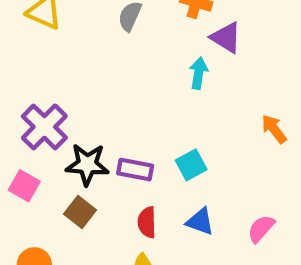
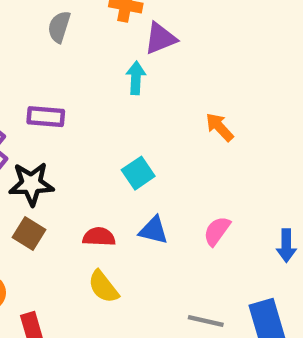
purple triangle: (226, 38) -> (160, 38), turned -48
purple rectangle: (135, 170) -> (46, 117), moved
red semicircle: (147, 222) -> (99, 237), turned 100

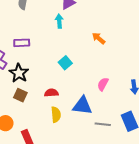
black star: (31, 184) -> (19, 73), turned -30
blue triangle: (154, 230) -> (82, 106), moved, size x1.5
yellow semicircle: (103, 287) -> (56, 115), turned -140

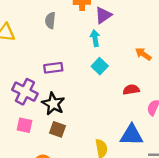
cyan square: (65, 63) -> (100, 66), moved
red semicircle: (51, 93) -> (131, 90), moved

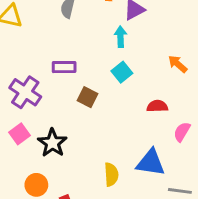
black star: (53, 104) -> (52, 143), moved
pink square: (25, 125) -> (20, 134), turned 35
brown square: (58, 129) -> (87, 97), moved

